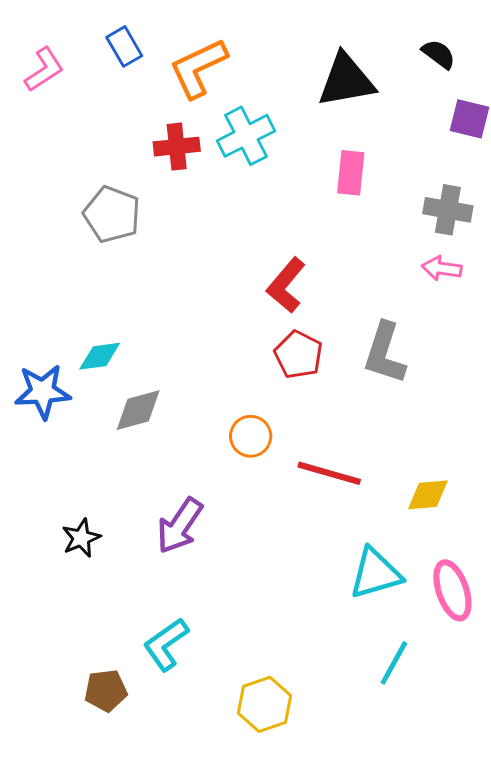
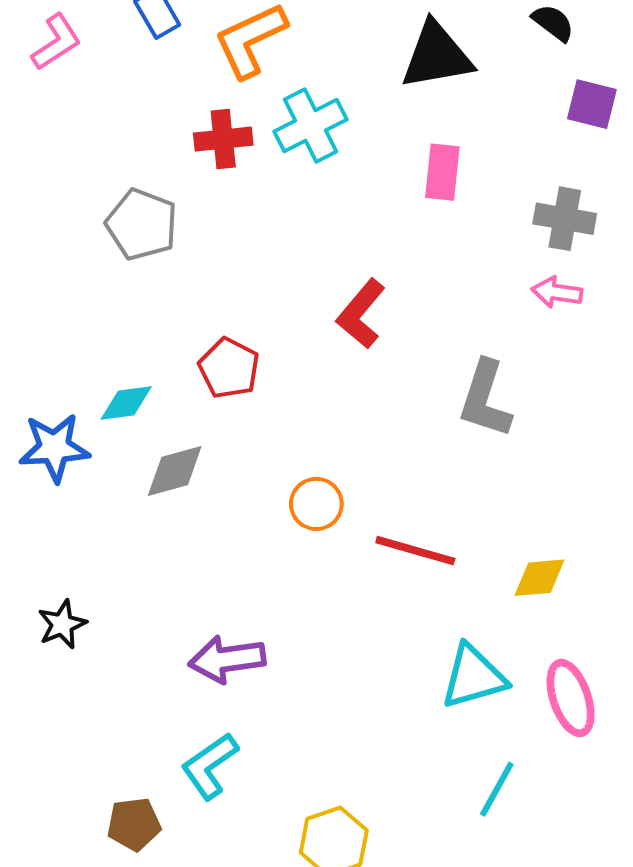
red pentagon: (298, 355) -> (229, 368), moved
purple arrow: (180, 526) -> (227, 659), moved, turned 48
black star: (81, 538) -> (62, 624), moved

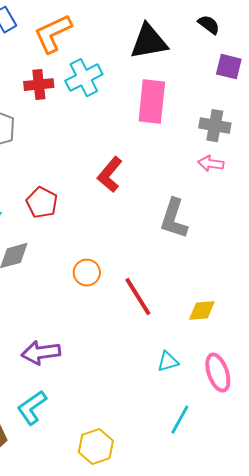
pink rectangle: (442, 172) -> (152, 102), size x1.5
red line: (415, 551) -> (138, 297), turned 42
cyan triangle: (474, 677) -> (168, 362), size x0.6

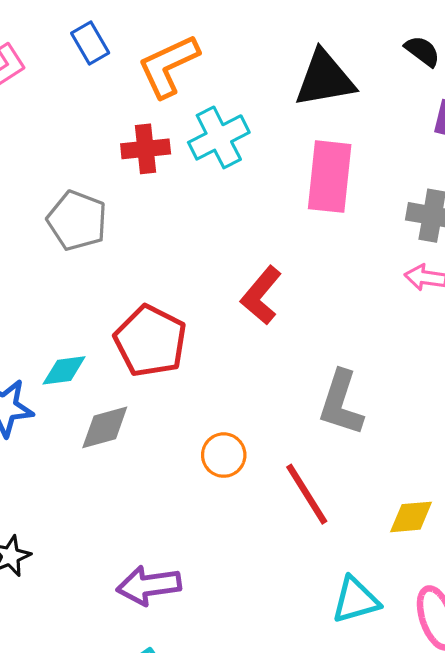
red pentagon: (42, 203) -> (150, 341), size x1.4
gray L-shape: (174, 219) -> (341, 403), moved
cyan triangle: (168, 362) -> (356, 600), size x1.4

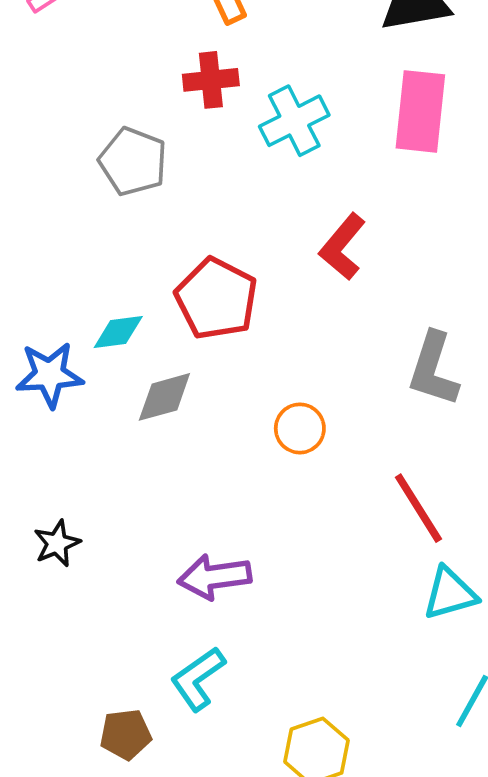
cyan cross: (219, 137) -> (294, 121), moved
red line: (307, 494) -> (418, 508), moved

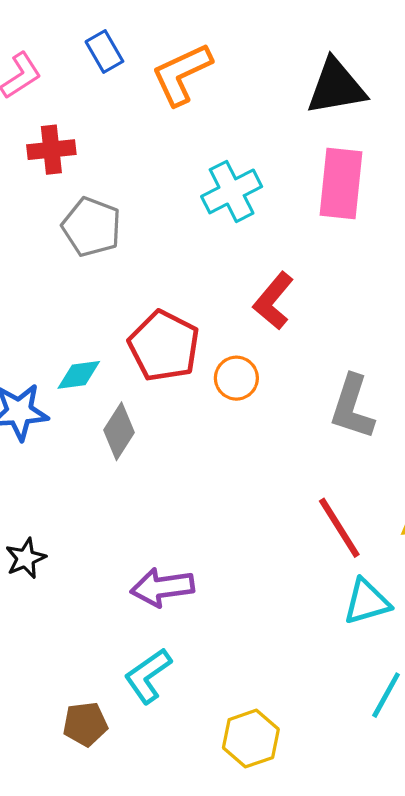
red cross: (211, 80) -> (51, 150), moved
gray diamond: (164, 397) -> (119, 431), turned -42
orange circle: (300, 428) -> (236, 378), moved

